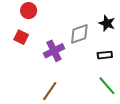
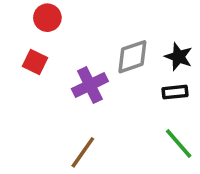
black star: (107, 23) -> (179, 57), moved

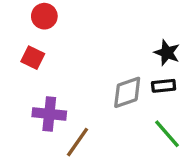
gray diamond: (132, 57) -> (127, 92), moved
purple cross: (90, 85) -> (49, 114), moved, turned 32

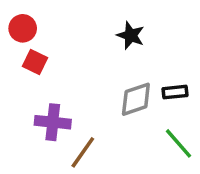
red circle: (44, 16) -> (23, 28), moved
black star: (167, 53) -> (131, 35), moved

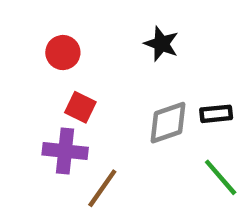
red circle: (23, 28) -> (63, 53), moved
red square: (35, 62) -> (80, 107), moved

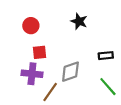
red square: (80, 107) -> (39, 52), turned -32
gray diamond: (168, 123) -> (70, 72), moved

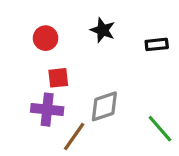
black star: (79, 21) -> (103, 30), moved
black rectangle: (106, 56) -> (157, 44), moved

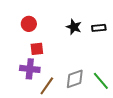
black star: (103, 30) -> (74, 27), moved
gray diamond: (104, 106) -> (75, 79), moved

